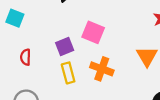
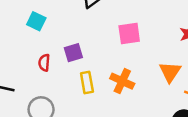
pink square: (93, 32) -> (129, 34), moved, turned -35
purple square: (65, 46) -> (73, 53), moved

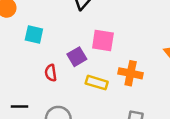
pink square: (129, 34) -> (103, 40), moved, turned 30
yellow rectangle: (87, 82) -> (97, 83), turned -50

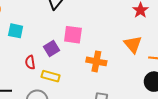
yellow rectangle: (97, 83) -> (51, 76), moved

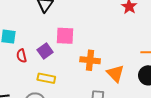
orange triangle: (133, 44) -> (115, 73), moved
red semicircle: (30, 62) -> (22, 56), moved

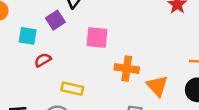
purple square: (45, 51) -> (55, 20), moved
red semicircle: (22, 56) -> (43, 60), turned 72

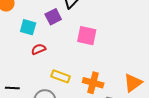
orange cross: (127, 69) -> (93, 83), moved
orange triangle: (157, 86) -> (133, 83), turned 30

